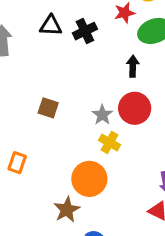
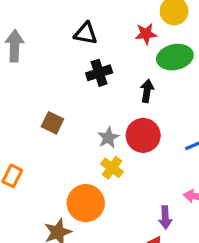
black triangle: (51, 26) -> (86, 33), moved
black cross: (85, 31) -> (99, 73), moved

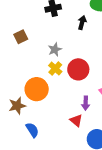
brown square: (52, 123) -> (21, 37), turned 32
red circle: (143, 135) -> (78, 69), moved

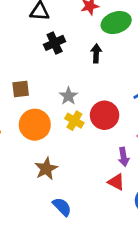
brown square: (21, 37) -> (21, 89), turned 32
orange circle: (37, 89) -> (35, 125), moved
brown star: (17, 106) -> (46, 169), moved

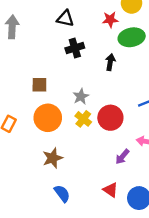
purple arrow: (124, 157) -> (122, 157), turned 42
red triangle: (116, 182) -> (111, 190), moved

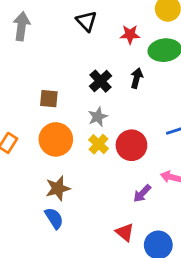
black triangle: (65, 18) -> (86, 21), turned 30
red star: (110, 20) -> (130, 35), moved
black cross: (75, 48) -> (101, 81), moved, turned -30
blue semicircle: (62, 193) -> (54, 218), moved

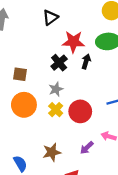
black triangle: (86, 21) -> (50, 17), turned 35
red star: (130, 35) -> (73, 42), moved, size x1.5
brown star: (58, 188) -> (52, 152), moved

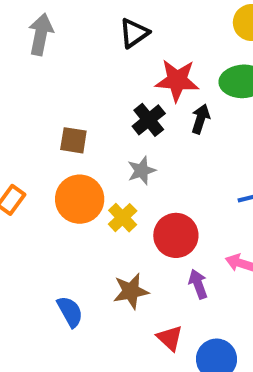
yellow cross: (56, 110) -> (123, 218), moved
red circle: (80, 111) -> (176, 235), moved
purple arrow: (87, 148) -> (198, 284), turned 112

